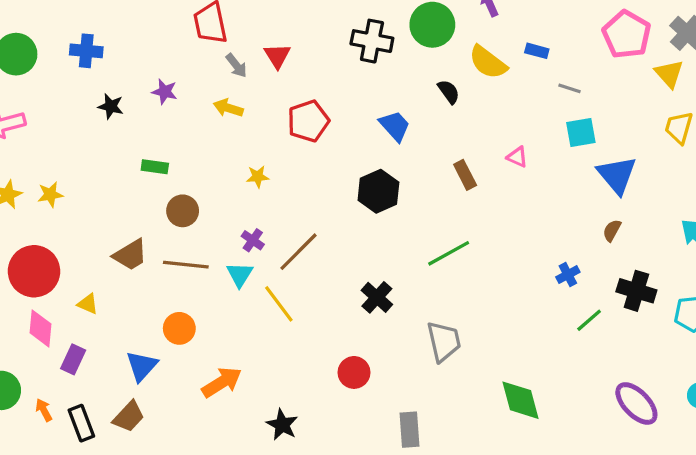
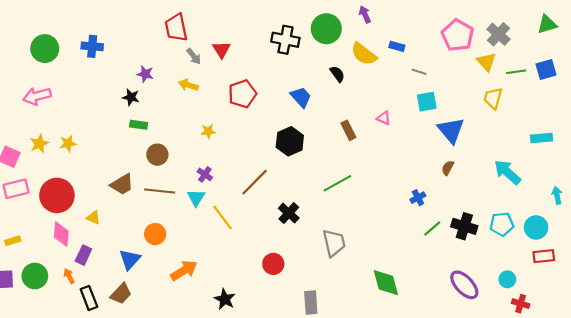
black star: (111, 106) -> (131, 97), moved
brown line: (298, 252) -> (255, 182), moved
black cross: (636, 291) -> (464, 226), moved
orange arrow: (44, 410) -> (69, 276), moved

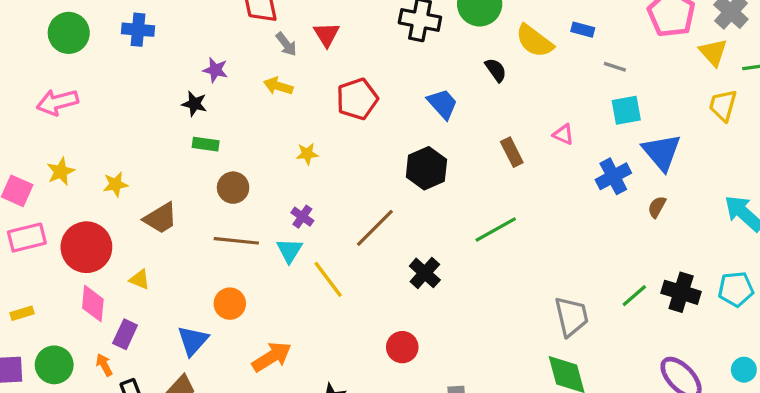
yellow star: (68, 144) -> (115, 184), moved
brown trapezoid: (122, 184) -> (161, 218), moved
blue cross: (418, 198) -> (613, 176), moved, size x1.5
gray trapezoid: (334, 243) -> (571, 317), moved

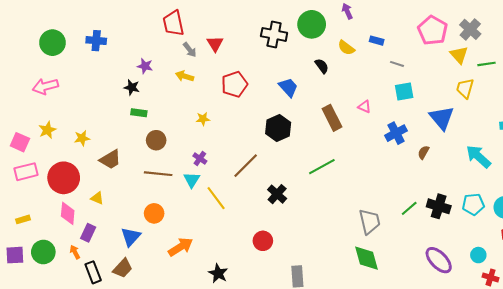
yellow semicircle: (534, 41) -> (346, 48), size x0.7
brown rectangle: (512, 152) -> (332, 118), size x1.4
blue triangle: (662, 152) -> (442, 118), moved

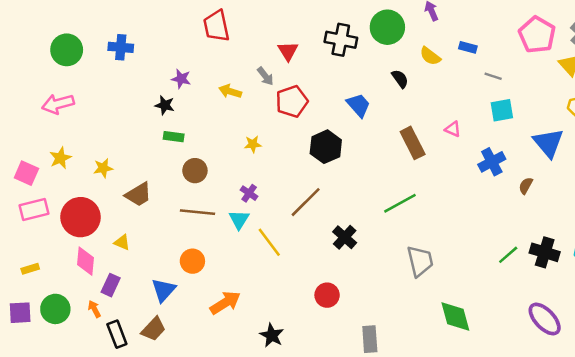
red triangle: (215, 44) -> (288, 51), moved
gray arrow: (190, 50) -> (265, 76), moved
black hexagon: (278, 128) -> (326, 147), moved
gray trapezoid: (370, 222) -> (420, 261), moved

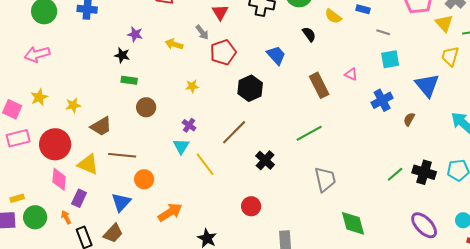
brown line: (197, 212) -> (122, 155), moved
yellow triangle: (122, 242) -> (88, 164), size x1.6
yellow rectangle: (30, 269) -> (17, 198), moved

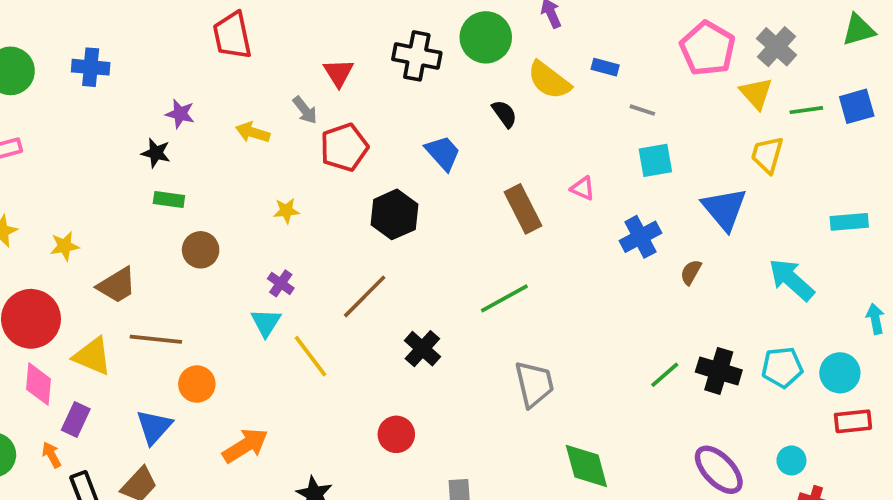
yellow semicircle: (333, 16) -> (549, 80), size x1.4

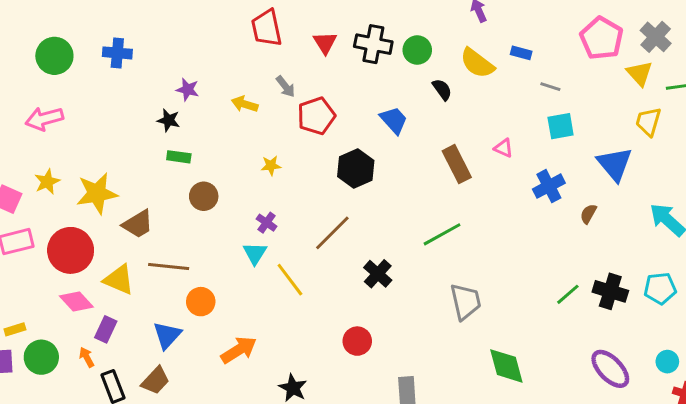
red trapezoid: (232, 35) -> (267, 28), moved
green circle: (486, 37) -> (417, 50), moved, size x0.7
red triangle: (339, 73) -> (325, 43), moved
yellow star: (65, 246) -> (97, 193), size x1.8
pink diamond: (38, 384) -> (76, 302), turned -48

